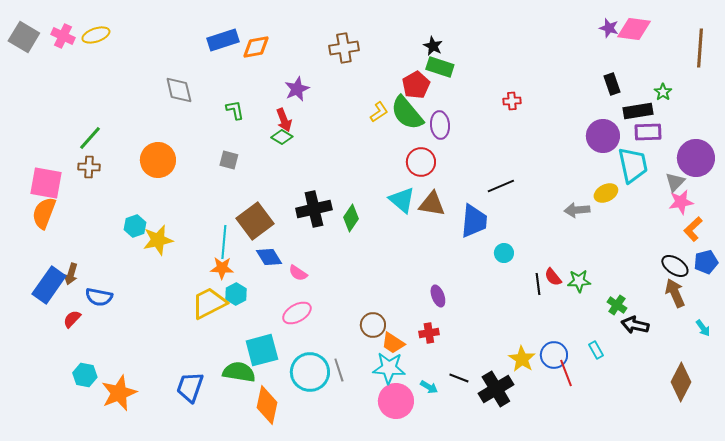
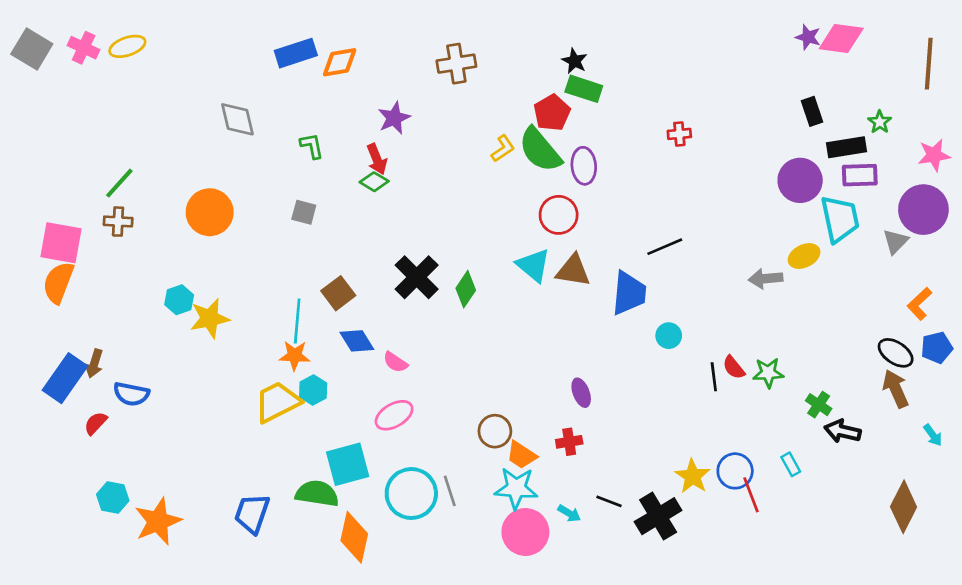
pink star: (681, 202) -> (934, 155), moved
black cross: (314, 209) -> (417, 277), turned -32
brown square: (255, 221) -> (338, 293), size x0.7

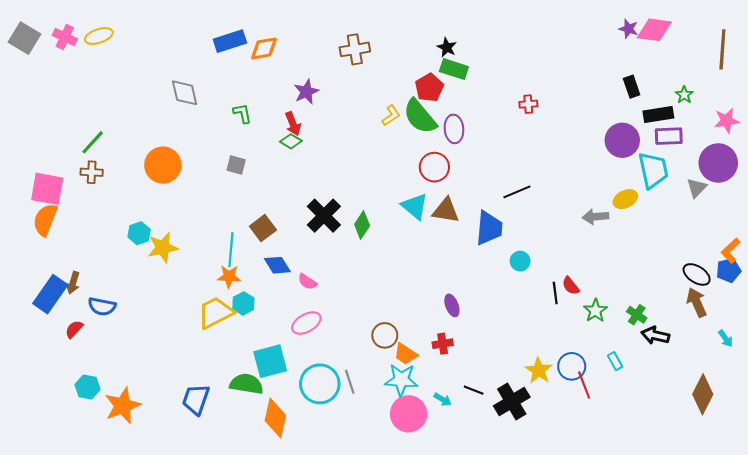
orange L-shape: (919, 304) -> (731, 251), moved
green star: (768, 373) -> (595, 311), moved, turned -30

